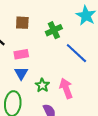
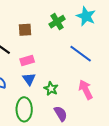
green cross: (54, 30) -> (57, 22), moved
pink arrow: (66, 88) -> (86, 90), moved

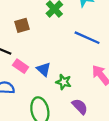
pink rectangle: (27, 61) -> (21, 66), moved, turned 64
blue triangle: (29, 79) -> (44, 69), moved

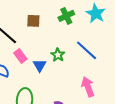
green star: (64, 82) -> (58, 55), moved

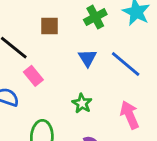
green star: (58, 55) -> (82, 103), moved
blue triangle: (40, 65) -> (87, 58), moved

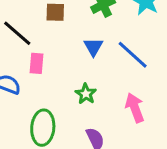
pink rectangle: (33, 76) -> (36, 63), turned 42

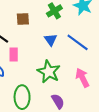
green star: (86, 94) -> (49, 72), size x1.6

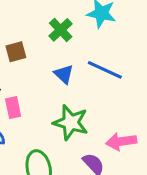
pink arrow: (82, 78) -> (121, 142), moved, turned -60

